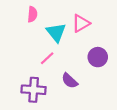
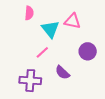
pink triangle: (81, 23) -> (73, 21), turned 42

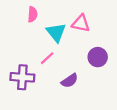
purple semicircle: (62, 73) -> (70, 81), turned -77
purple cross: (30, 81) -> (22, 77), moved

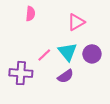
pink triangle: (81, 23) -> (76, 22), turned -42
cyan triangle: (56, 32) -> (68, 52), moved

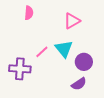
purple circle: (92, 54) -> (84, 62), moved
purple semicircle: (65, 76) -> (79, 84), moved

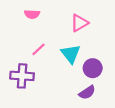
pink semicircle: (29, 13) -> (32, 14), turned 88
pink line: (42, 52) -> (39, 49), moved

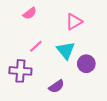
pink semicircle: (32, 14) -> (30, 13), turned -40
purple semicircle: (87, 92) -> (56, 86), moved

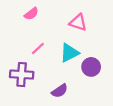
pink triangle: (74, 22) -> (78, 22), turned 48
cyan triangle: (66, 50) -> (69, 53), turned 42

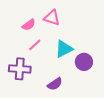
pink semicircle: (31, 14) -> (29, 25), moved
pink triangle: (78, 22) -> (52, 18), moved

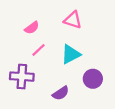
pink triangle: (52, 18) -> (73, 20), moved
purple circle: (84, 62) -> (93, 79), moved

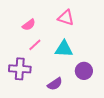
cyan triangle: (71, 54) -> (64, 49), turned 30

